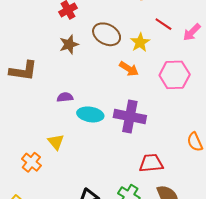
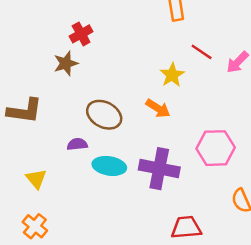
brown ellipse: (107, 34) -> (104, 115), moved
brown star: (69, 44) -> (66, 63), moved
pink hexagon: (175, 75) -> (216, 148), moved
yellow triangle: (56, 142) -> (36, 179), moved

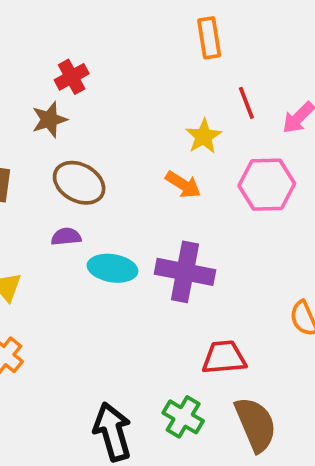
red line: (202, 52) -> (246, 103), turned 35
brown ellipse: (104, 115) -> (79, 183), moved
pink hexagon: (216, 148) -> (267, 185), moved

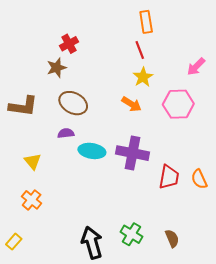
red line: (246, 103) -> (140, 50), moved
red trapezoid: (224, 357) -> (169, 177), moved, turned 105
brown semicircle: (256, 424) -> (172, 238), size x0.6

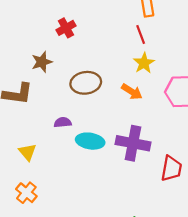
brown star: (57, 68) -> (42, 62), moved
brown ellipse: (73, 103) -> (86, 83), moved, turned -36

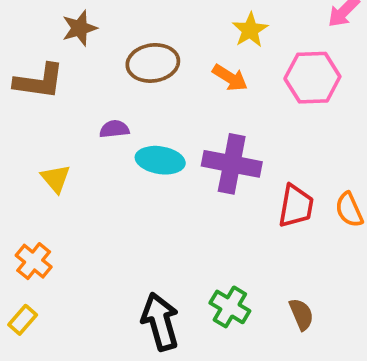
orange cross: (26, 193) -> (34, 261), moved

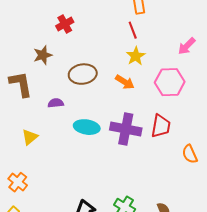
brown L-shape: (39, 81) -> (21, 84), turned -108
purple semicircle: (114, 129) -> (56, 103), moved
yellow triangle: (56, 179) -> (30, 137), turned 30
red trapezoid: (296, 206) -> (161, 126), moved

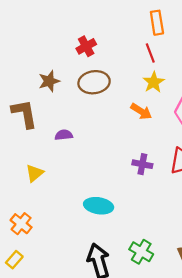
red cross: (65, 24) -> (86, 46), moved
brown ellipse: (83, 74) -> (94, 82), moved
cyan ellipse: (87, 127) -> (99, 206), moved
purple cross: (126, 129) -> (142, 164), size x0.6

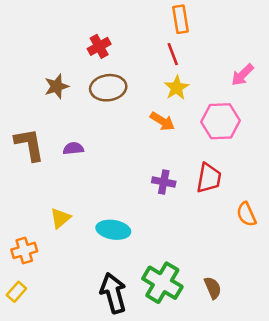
brown L-shape: (24, 114) -> (29, 145), moved
yellow triangle: (35, 173) -> (60, 218), moved
orange cross: (21, 224) -> (24, 250), turned 35
green cross: (141, 252) -> (162, 283), size x1.4

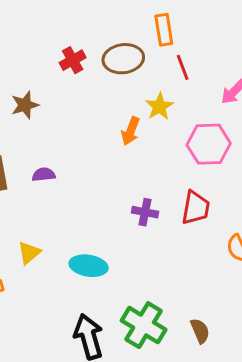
red line: (173, 54) -> (183, 67), moved
brown ellipse: (108, 88) -> (123, 59), moved
orange arrow: (162, 121) -> (131, 131), moved, turned 80

